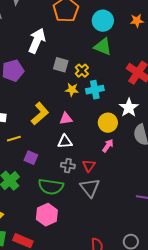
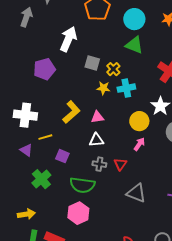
gray triangle: (90, 188) -> (136, 193), moved, turned -30

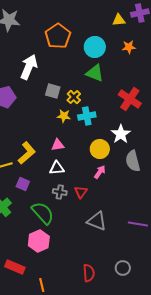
yellow L-shape: (71, 112) -> (27, 153), moved
green semicircle: (82, 185) -> (43, 213), turned -140

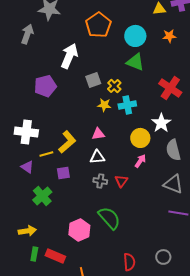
gray square: (53, 91) -> (93, 80), turned -35
purple square: (23, 184) -> (63, 173), turned -32
green semicircle: (43, 213) -> (109, 218), moved
gray triangle: (97, 221) -> (173, 184), moved

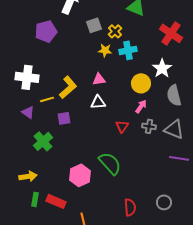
gray cross: (100, 181) -> (149, 126), moved

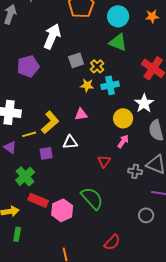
white triangle: (98, 102) -> (70, 142), moved
gray cross: (149, 126) -> (135, 171), moved
red rectangle: (56, 201) -> (38, 200), moved
gray circle: (164, 202) -> (146, 215), moved
red semicircle: (130, 207) -> (112, 242), turned 48

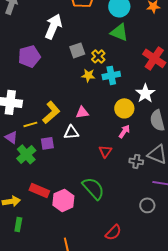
pink triangle: (81, 114) -> (82, 112), moved
green cross: (25, 176) -> (26, 154), moved

